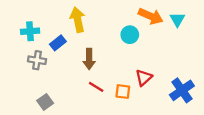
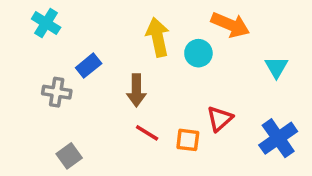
yellow arrow: (78, 20) -> (158, 37), moved
cyan triangle: (177, 20) -> (276, 67), moved
cyan cross: (30, 31) -> (46, 23), moved, turned 36

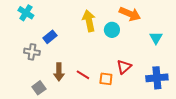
brown arrow: (136, 90) -> (59, 72), moved
blue cross: (278, 138) -> (157, 78), turned 30

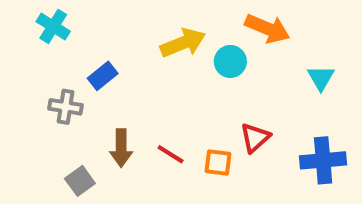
yellow arrow: (89, 21) -> (183, 43), turned 80

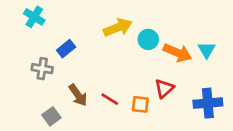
orange arrow: (267, 29) -> (177, 53), moved
brown arrow: (121, 148) -> (78, 95), turned -35

